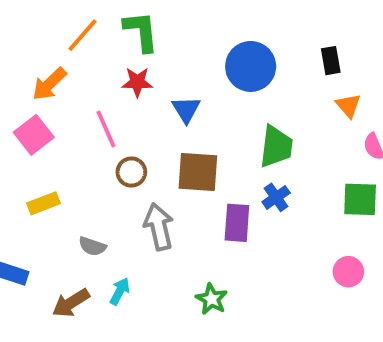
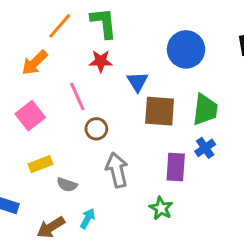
pink square: (34, 135) -> (30, 116), moved
brown square: (198, 172) -> (160, 111), moved
yellow rectangle: (43, 203) -> (40, 164), moved
green star: (212, 299) -> (161, 208), moved

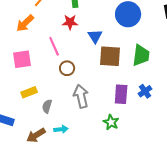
pink square: (30, 116) -> (22, 59), turned 30
blue cross: (205, 148) -> (145, 91), moved
gray semicircle: (67, 185) -> (47, 106), turned 88
cyan arrow: (88, 218) -> (61, 129), turned 56

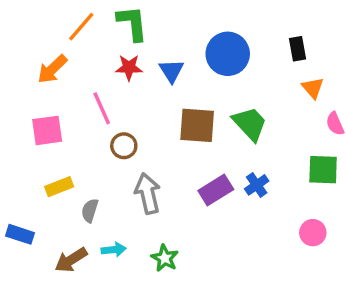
blue triangle: (95, 36) -> (172, 71), moved
green trapezoid: (141, 55) -> (250, 124), turned -50
purple rectangle: (121, 94) -> (216, 190), turned 54
green star: (111, 122) -> (165, 258), moved

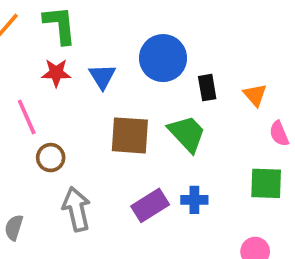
black rectangle: (298, 49) -> (207, 88), moved
blue cross: (257, 185) -> (194, 200), turned 35

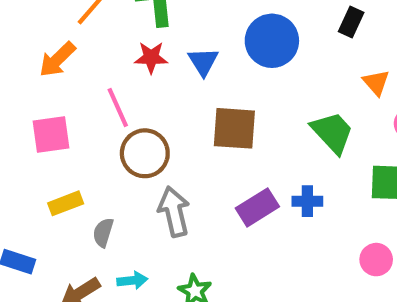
black rectangle: (207, 88) -> (351, 22), moved, turned 35
green trapezoid: (187, 134) -> (332, 132), moved
brown circle: (51, 158) -> (145, 153), size x1.5

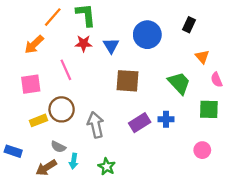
brown circle: (145, 153) -> (62, 109), moved
gray semicircle: (103, 232) -> (58, 147), moved, turned -80
cyan arrow: (132, 280) -> (74, 161), turned 104

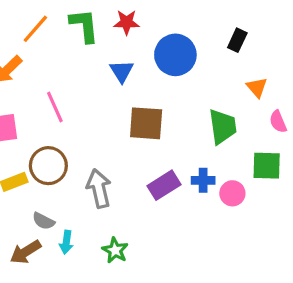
red star: (84, 43) -> (127, 22), moved
green trapezoid: (179, 83) -> (223, 127), turned 35
pink circle: (202, 150) -> (232, 193), moved

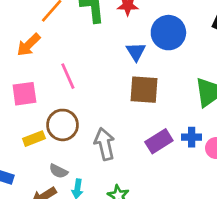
blue triangle: (122, 71) -> (136, 52), moved

